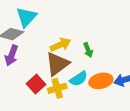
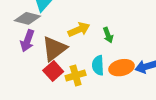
brown triangle: (57, 64) -> (54, 49), moved
cyan semicircle: (79, 79) -> (98, 65), turned 120

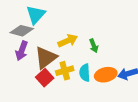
yellow cross: (76, 75) -> (65, 71), moved

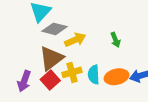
gray diamond: (22, 31) -> (55, 29), moved
green arrow: (94, 46) -> (115, 40), moved
purple arrow: (22, 51) -> (24, 81), moved

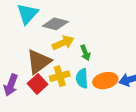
gray diamond: (55, 29) -> (55, 24), moved
green arrow: (115, 40) -> (85, 53), moved

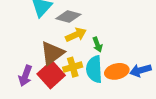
cyan semicircle: (82, 78) -> (94, 69), size x1.4
red square: (38, 84) -> (51, 75), size x1.4

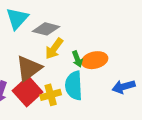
yellow arrow: (76, 35) -> (54, 49), turned 150
yellow cross: (73, 67) -> (51, 95), moved
orange ellipse: (117, 71) -> (95, 60), moved

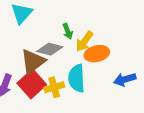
gray diamond: (46, 29) -> (50, 49), moved
yellow arrow: (54, 49) -> (84, 41), moved
green arrow: (77, 59) -> (68, 31), moved

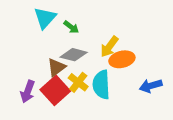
green arrow: (68, 31) -> (71, 27), moved, turned -32
brown triangle: (33, 61) -> (56, 67), size x0.7
yellow cross: (54, 87) -> (78, 82), moved, turned -36

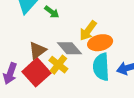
gray diamond: (74, 55) -> (69, 48), moved, turned 35
cyan semicircle: (101, 85) -> (101, 67), moved

